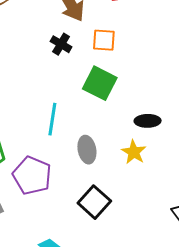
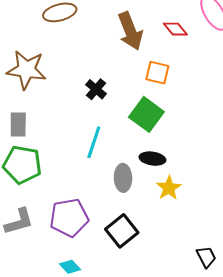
black cross: (61, 44) -> (96, 89), moved
black ellipse: (148, 121) -> (152, 159), moved
purple pentagon: (32, 175) -> (69, 218), moved, turned 30

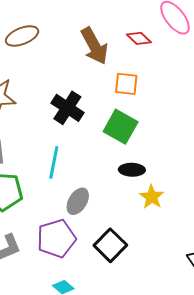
black cross: (96, 89) -> (67, 108), size x1.5
cyan line: (94, 142) -> (54, 162), moved
gray ellipse: (123, 178) -> (78, 201), moved, turned 40

